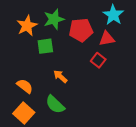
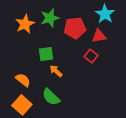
green square: (45, 46) -> (46, 54), moved

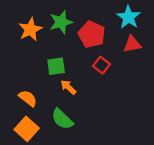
red pentagon: (75, 28) -> (92, 34), turned 30
red triangle: (99, 36) -> (132, 44), moved
red square: (91, 56) -> (102, 65), moved

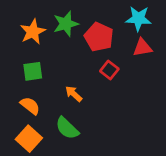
cyan star: (129, 17) -> (138, 18), turned -30
green square: (56, 66) -> (33, 71), moved

